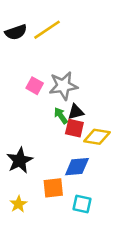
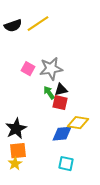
yellow diamond: (97, 137) -> (78, 123), moved
orange square: (53, 188) -> (18, 151), moved

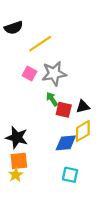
yellow line: (38, 24) -> (40, 44), moved
black triangle: (61, 90) -> (83, 107), moved
yellow diamond: (78, 123) -> (83, 131), turned -40
black star: (16, 129) -> (17, 137), turned -30

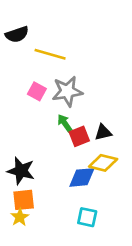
yellow line: (40, 44) -> (50, 54), turned 50
red square: (64, 110) -> (79, 136), turned -35
yellow diamond: (83, 131) -> (103, 163), turned 45

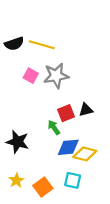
black semicircle: (17, 34) -> (14, 44), moved
green arrow: (65, 123) -> (54, 127), moved
yellow diamond: (103, 163) -> (85, 154), moved
orange square: (24, 200) -> (43, 187), moved, turned -30

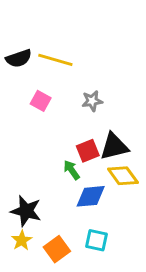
gray star: (56, 76) -> (92, 101), moved, size x0.6
black triangle: (86, 110) -> (114, 146), size x1.5
black star: (18, 142) -> (26, 211), moved
yellow diamond: (85, 154) -> (123, 176), moved, turned 40

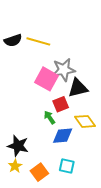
pink square: (41, 101) -> (46, 79), moved, size x1.6
gray star: (92, 101) -> (64, 70), size x1.6
black triangle: (114, 146) -> (78, 88), moved

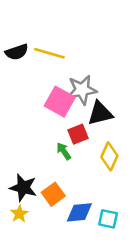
yellow diamond: (85, 121) -> (109, 156), turned 60
blue diamond: (63, 136) -> (79, 212), moved
cyan square: (67, 166) -> (108, 219), moved
orange square: (39, 172) -> (53, 194), moved

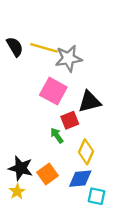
black semicircle: (17, 52) -> (15, 47), turned -102
gray star: (82, 90) -> (69, 58), moved
yellow diamond: (109, 156) -> (86, 152), moved
blue diamond: (79, 212) -> (80, 179), moved

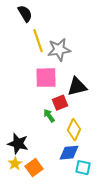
black semicircle: (15, 47) -> (25, 14), moved
yellow line: (44, 48) -> (38, 41), turned 55
pink square: (53, 91) -> (46, 78), turned -30
orange square: (47, 174) -> (34, 168), moved

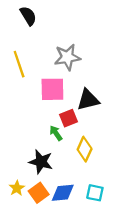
yellow line: (38, 41) -> (19, 64), moved
black star: (18, 144) -> (41, 162), moved
blue diamond: (69, 153) -> (63, 193), moved

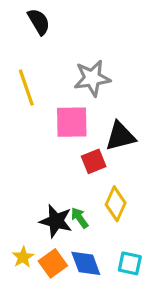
green arrow: (56, 133) -> (80, 218), moved
blue diamond: (63, 193) -> (86, 263), turned 75

